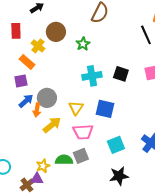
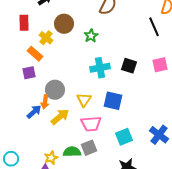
blue arrow: (26, 101) -> (34, 112), moved

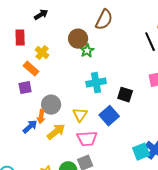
brown circle: (64, 24) -> (78, 39), moved
black square: (129, 66) -> (125, 95), moved
blue square: (113, 101) -> (109, 116), turned 36
cyan square: (124, 137) -> (141, 152), moved

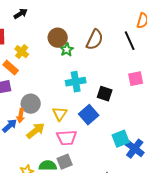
brown semicircle: (104, 20) -> (95, 40), moved
cyan square: (141, 152) -> (121, 139), moved

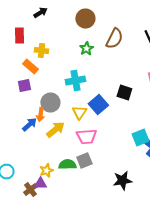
brown circle: (58, 38) -> (85, 18), moved
yellow cross: (22, 52) -> (41, 50), turned -32
cyan cross: (76, 82) -> (75, 80), moved
blue square: (89, 115) -> (98, 104), moved

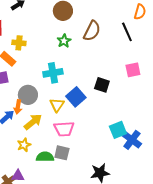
gray square: (84, 160) -> (62, 153), turned 35
yellow star: (46, 170) -> (24, 145), moved

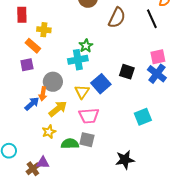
green star: (64, 41) -> (86, 46), moved
blue cross: (132, 140) -> (157, 74), moved

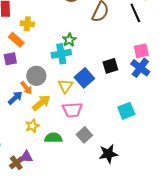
black square: (127, 72) -> (110, 66), turned -35
orange arrow: (43, 94) -> (26, 88), turned -48
gray square: (87, 140) -> (84, 135), moved, turned 35

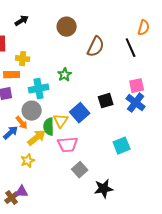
orange rectangle: (16, 40) -> (12, 75), turned -42
cyan cross: (61, 54) -> (39, 89), moved
green semicircle: (53, 138) -> (49, 127), moved, turned -90

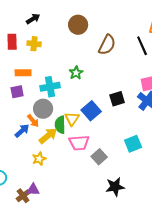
yellow cross: (23, 59) -> (34, 44), moved
gray square: (80, 170) -> (99, 157), moved

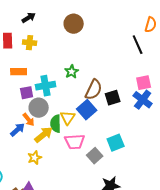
brown semicircle: (107, 45) -> (94, 90), moved
purple square: (17, 92) -> (27, 93), moved
cyan square: (133, 144) -> (116, 143), moved

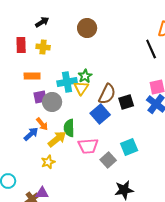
cyan cross: (46, 86) -> (67, 82), moved
gray circle: (39, 108) -> (52, 102), moved
yellow triangle: (68, 118) -> (81, 88), moved

